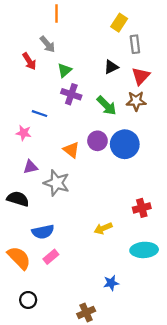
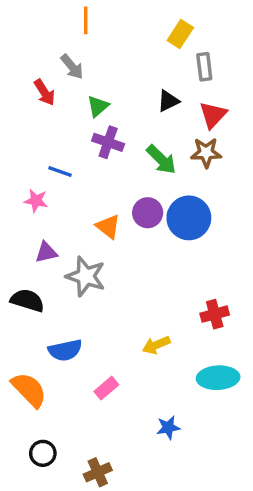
pink rectangle: (51, 257) -> (106, 388), moved
brown cross: (86, 312) -> (98, 472), moved

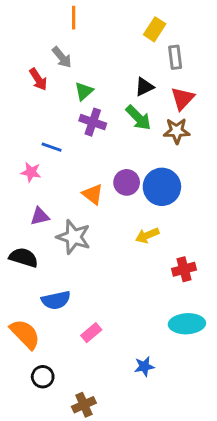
green arrow: (161, 159) -> (138, 118), moved
yellow arrow: (156, 345) -> (147, 235), moved
black circle: (43, 453) -> (43, 377), moved

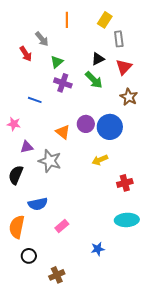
orange line: (74, 18) -> (67, 20), moved
brown star: (177, 131) -> (129, 97), moved, turned 30
pink star: (31, 172) -> (14, 124), moved
black semicircle: (24, 258) -> (16, 175), turned -84
orange semicircle: (25, 334) -> (17, 227), turned -125

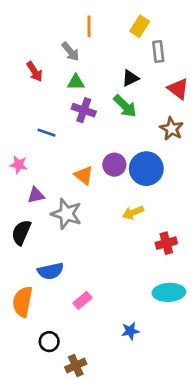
gray arrow: (42, 39) -> (70, 52), moved
green triangle: (57, 62) -> (76, 82), turned 40
red triangle: (124, 67) -> (178, 89), moved, turned -36
black circle: (29, 256) -> (49, 342), moved

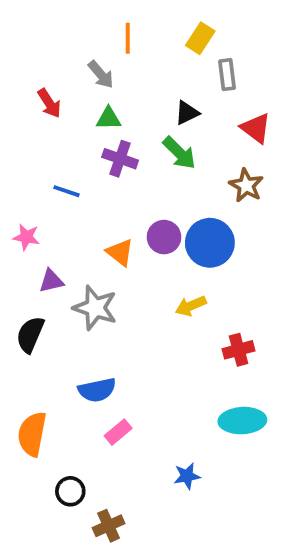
blue semicircle: (50, 271) -> (97, 390), moved

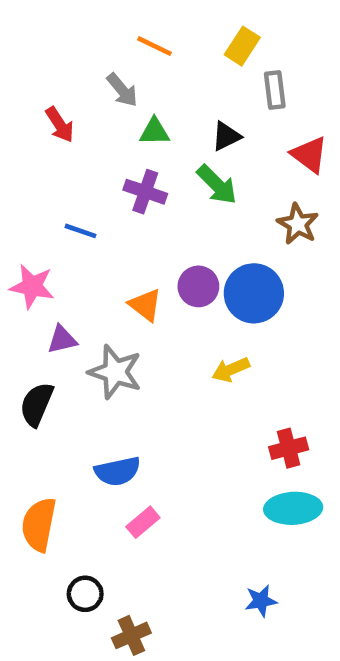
orange line: (128, 38) -> (154, 46), turned -64
green triangle: (109, 119) -> (154, 132), moved
pink star: (26, 237) -> (32, 286), size x1.4
red cross: (239, 350) -> (289, 448), moved
blue star: (187, 476) -> (261, 601), moved

